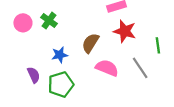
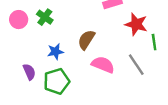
red star: (125, 31) -> (136, 24), moved

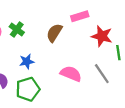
brown semicircle: (86, 40) -> (54, 33), moved

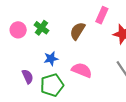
pink rectangle: (80, 16) -> (102, 15), turned -49
pink semicircle: (71, 74) -> (82, 70), moved

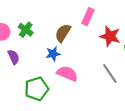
blue star: (51, 59) -> (53, 54), moved
purple semicircle: (28, 77) -> (14, 57), moved

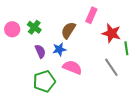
purple semicircle: (14, 57) -> (40, 51), moved

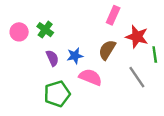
brown semicircle: (68, 30) -> (107, 50), moved

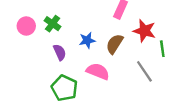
blue star: (75, 56) -> (87, 40), moved
green pentagon: (57, 94) -> (64, 88), turned -30

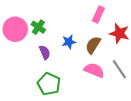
pink circle: (26, 26) -> (15, 29), size x1.5
pink semicircle: (98, 71) -> (94, 70), moved

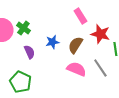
pink rectangle: (98, 14) -> (80, 16), turned -56
green pentagon: (49, 84) -> (20, 82), moved

